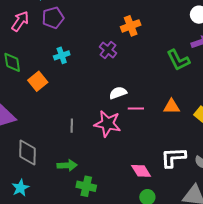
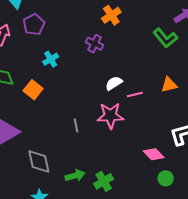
green arrow: (67, 165) -> (75, 176), moved
green cross: (86, 186) -> (104, 181), turned -30

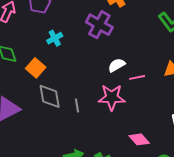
purple cross: (95, 44) -> (99, 25), size x1.5
pink diamond: (154, 154) -> (139, 139), moved
gray diamond: (39, 161) -> (50, 96), moved

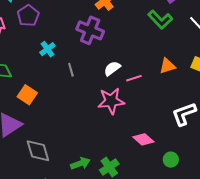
orange square: (36, 68) -> (27, 95), moved
gray diamond: (50, 96) -> (38, 151), moved
gray line: (77, 105) -> (71, 70), moved

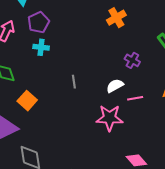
purple cross: (90, 30) -> (132, 60), moved, size x0.6
cyan cross: (47, 49) -> (41, 47), moved, turned 35

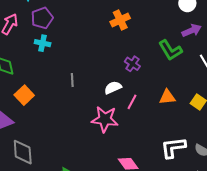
pink line: (135, 98) -> (132, 102), turned -56

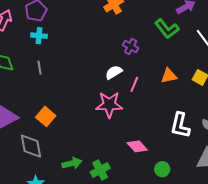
gray line: (72, 80) -> (39, 68), moved
orange square: (24, 95) -> (46, 116), moved
white L-shape: (173, 148) -> (180, 125), turned -64

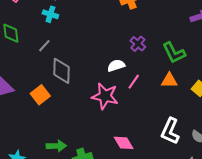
green L-shape: (167, 29) -> (174, 53), moved
gray line: (39, 68) -> (44, 46), turned 40
gray diamond: (31, 146) -> (61, 71), moved

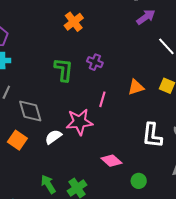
green L-shape: (174, 53) -> (64, 70), moved, turned -130
white semicircle: (116, 66) -> (53, 137), moved
green arrow: (56, 146) -> (48, 184), turned -102

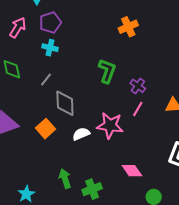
purple cross: (95, 62) -> (138, 86), moved

